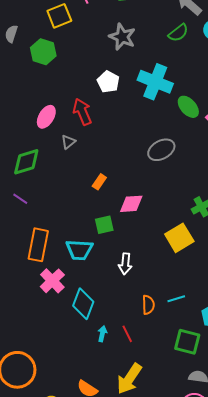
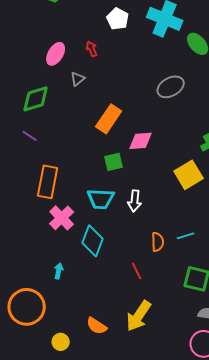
red arrow: (82, 112) -> (92, 49), size x0.6
orange rectangle: (99, 182) -> (109, 119), size x1.8
cyan trapezoid: (79, 250) -> (101, 199), moved
cyan arrow: (102, 334) -> (59, 271), moved

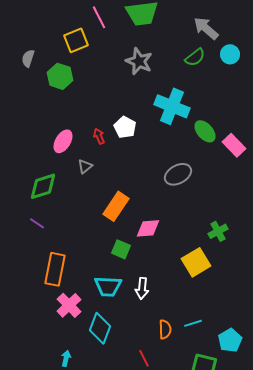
white pentagon: (118, 19) -> (125, 127), moved
green square: (114, 162) -> (121, 249), turned 36

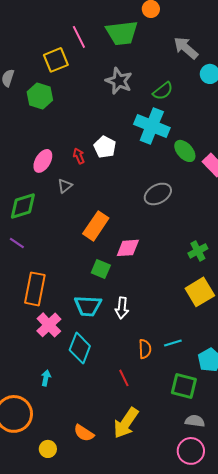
green semicircle: (195, 57) -> (163, 91), moved
yellow square: (196, 262) -> (200, 292), moved

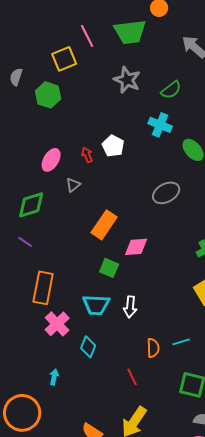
cyan cross: (152, 126) -> (160, 125), size x0.7
cyan diamond: (80, 348) -> (88, 347), size x0.7

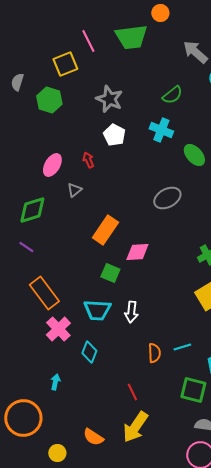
gray star: (127, 80) -> (109, 99), moved
white pentagon: (113, 146) -> (114, 135), moved
orange rectangle: (43, 288) -> (44, 293), turned -48
red line: (132, 377) -> (132, 392), moved

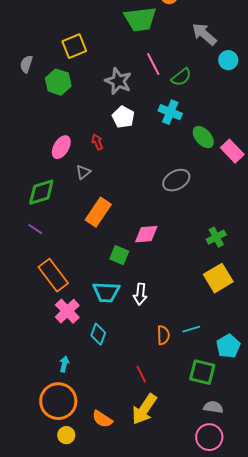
pink line: (88, 41) -> (153, 64), moved
orange rectangle: (105, 230) -> (98, 212), moved
orange circle: (23, 418) -> (58, 401), moved

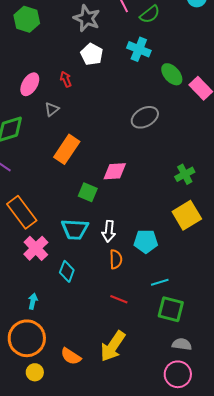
cyan line: (191, 329) -> (160, 282), moved
orange semicircle: (163, 335) -> (116, 259), moved
cyan pentagon: (228, 346) -> (146, 241), moved, turned 30
red line: (141, 374) -> (119, 299), moved, turned -42

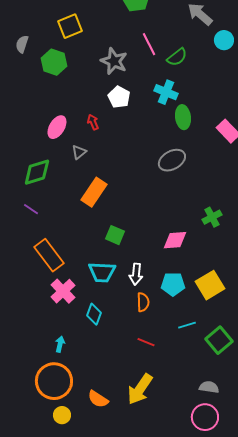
green ellipse: (172, 74) -> (183, 117), moved, turned 35
pink diamond: (115, 171) -> (175, 240), moved
yellow square: (187, 215) -> (210, 285), moved
green square: (171, 309) -> (219, 340), moved, turned 36

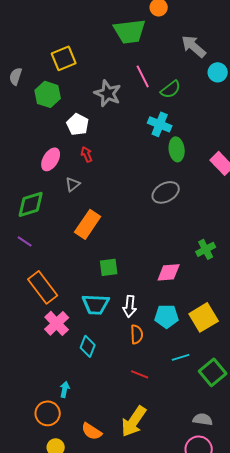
white pentagon: (119, 97) -> (78, 124), moved
green square: (115, 235) -> (109, 267), turned -30
cyan arrow: (60, 344) -> (65, 389), moved
orange circle: (54, 381) -> (48, 413), size x0.7

